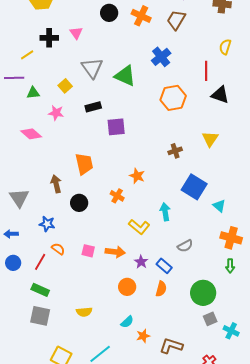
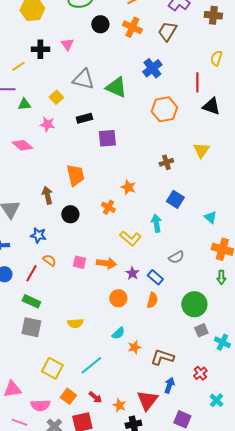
gray triangle: (92, 68) -> (83, 79), turned -40
blue square: (194, 187) -> (175, 199), moved, size x0.7

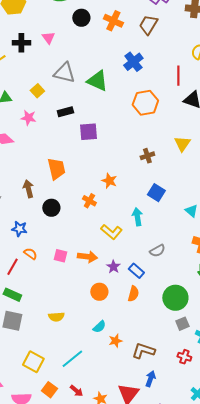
red cross: (200, 373) -> (184, 357), moved, turned -32

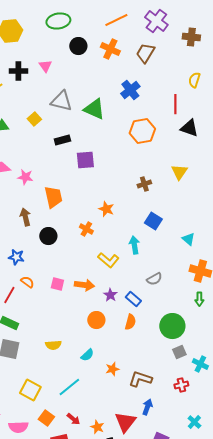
pink star: (28, 118) -> (25, 177), moved
cyan semicircle: (99, 327) -> (87, 355), moved
red cross: (184, 357) -> (181, 385), turned -32

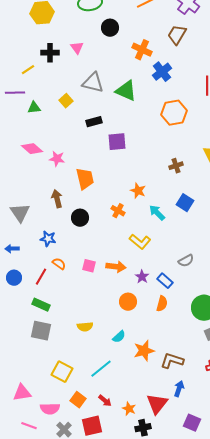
orange cross: (110, 49) -> (142, 50), moved
cyan arrow: (134, 245) -> (157, 213), moved, turned -36
orange star: (112, 369) -> (144, 351), size x1.5

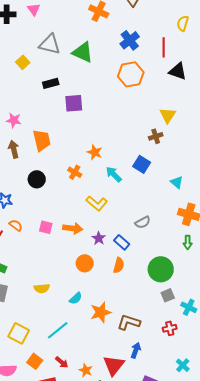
blue cross: (162, 72) -> (130, 40), moved
brown cross: (176, 166) -> (156, 136), moved
brown arrow: (57, 199) -> (14, 149), moved

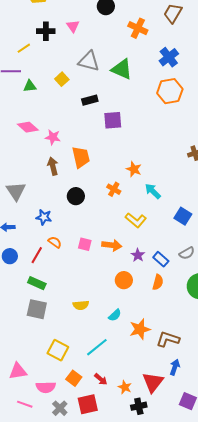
blue square: (142, 164) -> (183, 216), moved
gray semicircle: (143, 222) -> (187, 253), moved

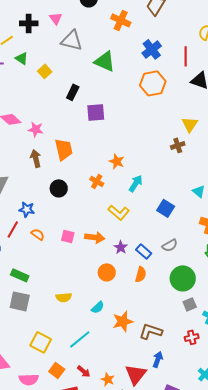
gray triangle: (89, 61) -> (72, 40), moved
green triangle: (30, 86) -> (22, 58), moved, turned 40
black rectangle: (90, 100) -> (73, 92), turned -49
cyan arrow: (153, 191) -> (136, 183), turned 78
red line: (37, 255) -> (13, 229), moved

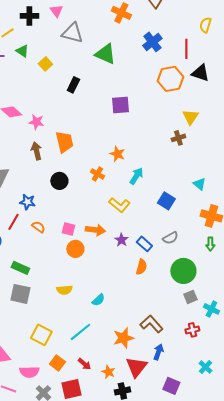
orange hexagon: (153, 83) -> (170, 79), moved
purple square: (96, 112) -> (120, 105), moved
orange circle: (107, 272) -> (75, 249), moved
orange star: (123, 321) -> (123, 338), moved
brown L-shape: (151, 331) -> (151, 324), turned 30

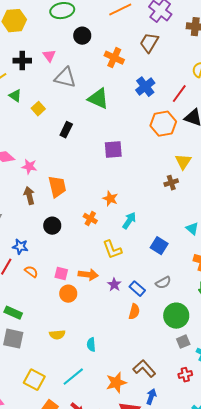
red line: (186, 49) -> (179, 94), turned 36
yellow L-shape: (119, 205) -> (112, 250), turned 30
cyan semicircle: (98, 300) -> (91, 345), turned 128

